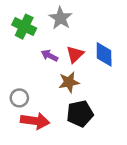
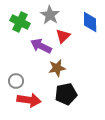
red triangle: (75, 54) -> (63, 36), moved
blue diamond: (104, 54) -> (90, 22), moved
purple arrow: (50, 56) -> (41, 46), size x1.5

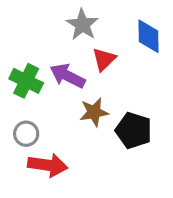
green cross: (20, 22) -> (26, 81), moved
black pentagon: (66, 94) -> (134, 130), moved, turned 30

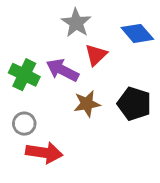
blue diamond: (148, 36) -> (137, 33), turned -40
black pentagon: (134, 130) -> (134, 104), moved

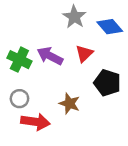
gray star: (76, 23) -> (74, 17), moved
red triangle: (96, 55) -> (84, 53), moved
brown star: (87, 104) -> (69, 104), moved, turned 30

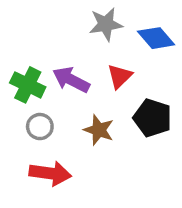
gray star: (74, 17) -> (106, 24), turned 30
gray circle: (19, 99) -> (40, 127), moved
brown star: (69, 104) -> (99, 130), moved

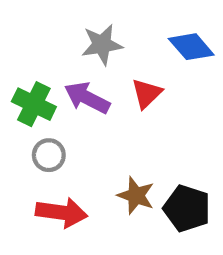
gray star: (106, 24) -> (102, 45), moved
black pentagon: (153, 118) -> (187, 208), moved
brown star: (99, 130) -> (136, 196), moved

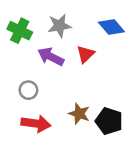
green cross: (34, 104) -> (20, 31), moved

